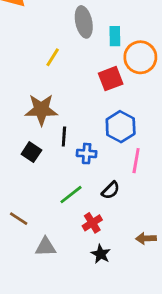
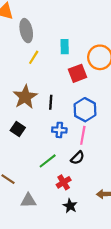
gray ellipse: (84, 22) -> (26, 31), moved
cyan rectangle: (115, 36) -> (65, 47), moved
brown star: (41, 110) -> (25, 97), turned -30
black line: (64, 137) -> (51, 102), moved
pink line: (136, 161) -> (83, 135), moved

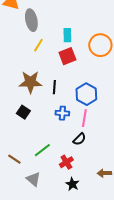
red square: (78, 73) -> (67, 56), moved
brown star: (25, 97) -> (30, 82), turned 30
green line: (48, 161) -> (42, 150), moved
gray triangle: (28, 201) -> (33, 179), turned 42

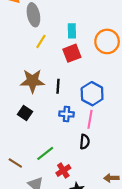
black semicircle: (79, 139) -> (85, 142), turned -40
red cross: (66, 162) -> (63, 171), moved

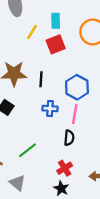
yellow line: (41, 41) -> (32, 32), moved
red cross: (63, 171) -> (65, 168), moved

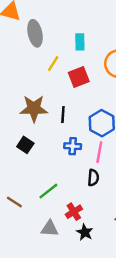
cyan rectangle: (56, 21) -> (80, 42), moved
red cross: (65, 168) -> (74, 212), moved
gray triangle: (17, 183) -> (50, 229), moved, turned -36

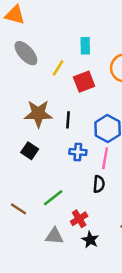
gray ellipse: (35, 33) -> (26, 53), moved, turned -30

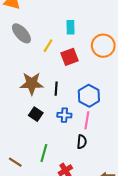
black square: (30, 151) -> (36, 114), moved
green line: (53, 198) -> (44, 153), turned -36

